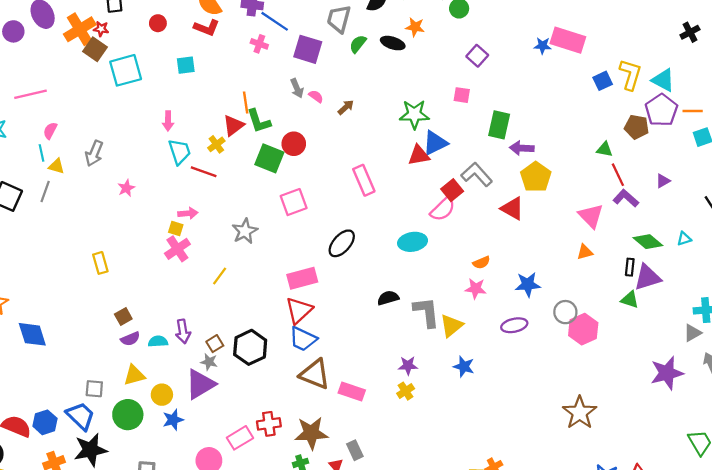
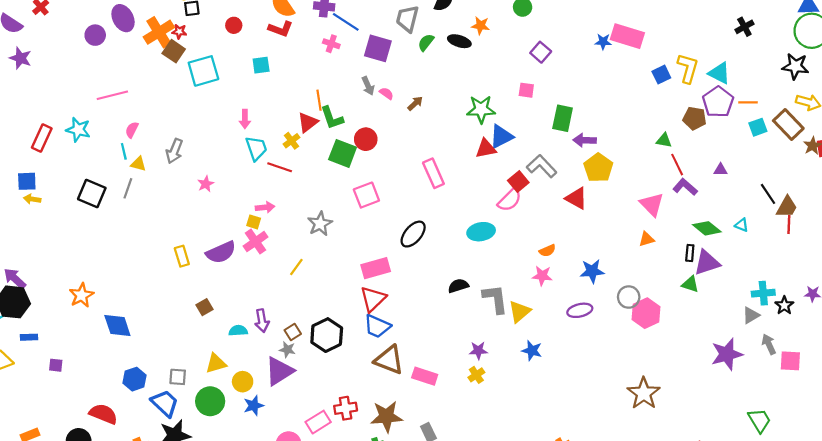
purple triangle: (663, 181) -> (720, 170), turned 32
cyan triangle: (684, 239) -> (742, 225), turned 40
purple semicircle: (130, 339) -> (221, 252), moved, size x1.6
blue hexagon: (45, 422) -> (135, 379), moved

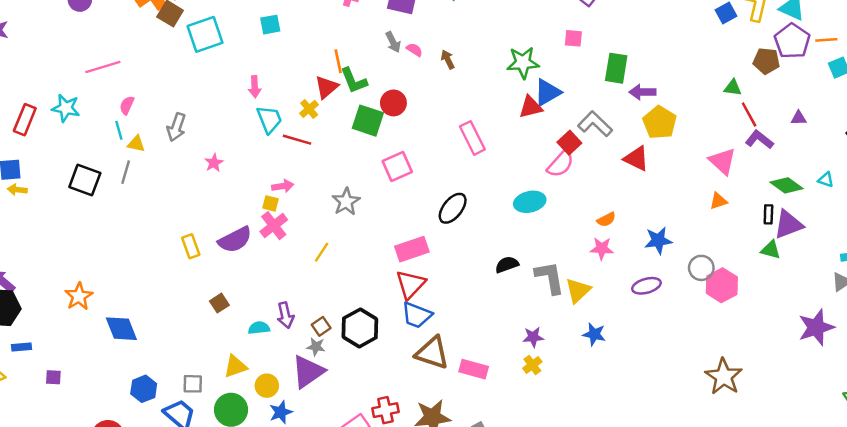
brown arrow: (415, 103) -> (448, 59), turned -70

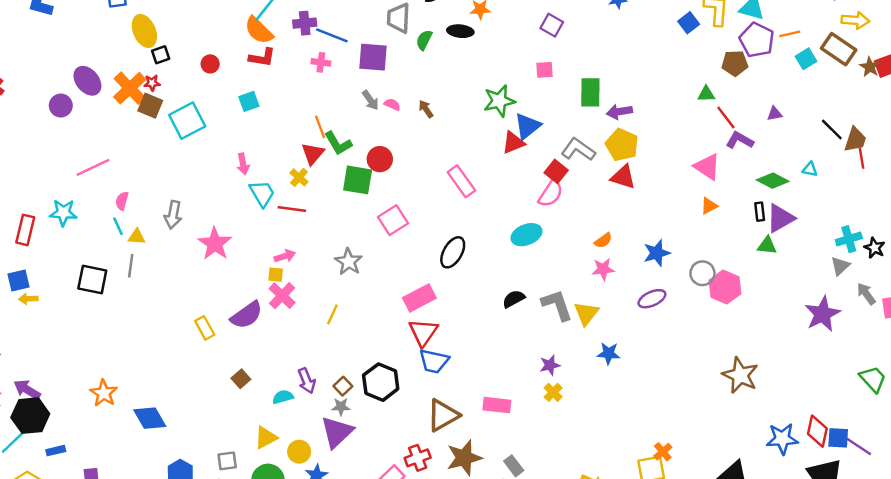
yellow pentagon: (660, 123) -> (622, 145), moved
pink star: (214, 163) -> (215, 244), size x1.8
brown triangle: (432, 353) -> (443, 415), moved, turned -39

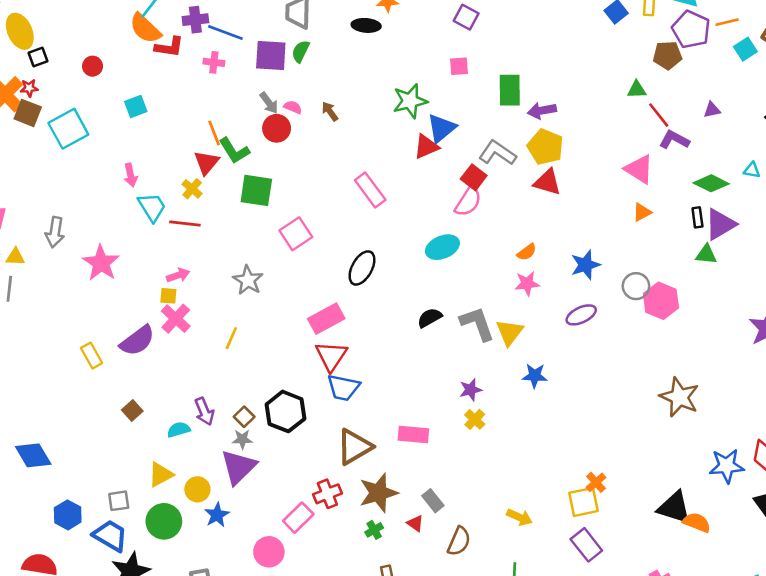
green semicircle: (424, 40) -> (301, 51), moved
red L-shape: (262, 57) -> (169, 47), moved
red circle: (380, 159) -> (277, 128), moved

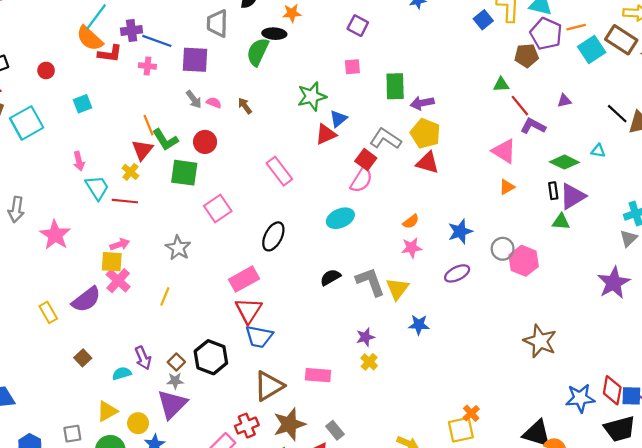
cyan square: (745, 49) -> (592, 50), size x1.4
green semicircle: (301, 51) -> (258, 52), moved, size x1.5
red circle: (277, 128) -> (205, 142), moved
blue triangle: (441, 128) -> (338, 119), size x0.7
yellow square: (168, 296) -> (112, 262), size x1.5

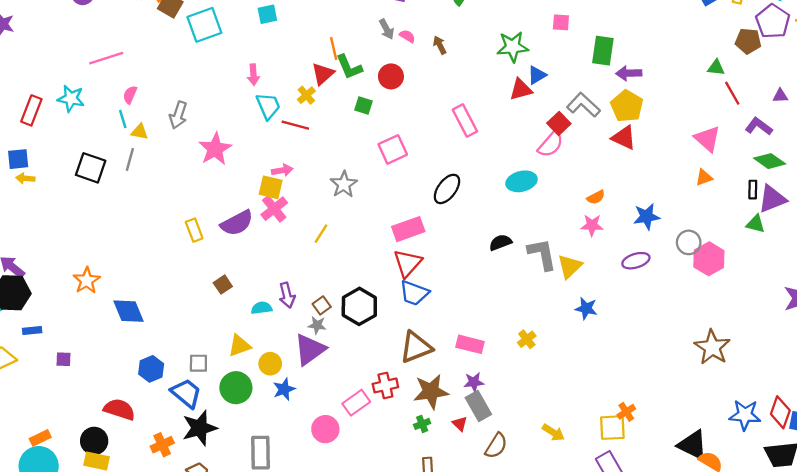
purple L-shape: (533, 126) -> (759, 126), moved
green square: (184, 173) -> (363, 105), size x0.6
purple star: (365, 337) -> (474, 382), moved
gray rectangle: (335, 430) -> (478, 406), size x1.4

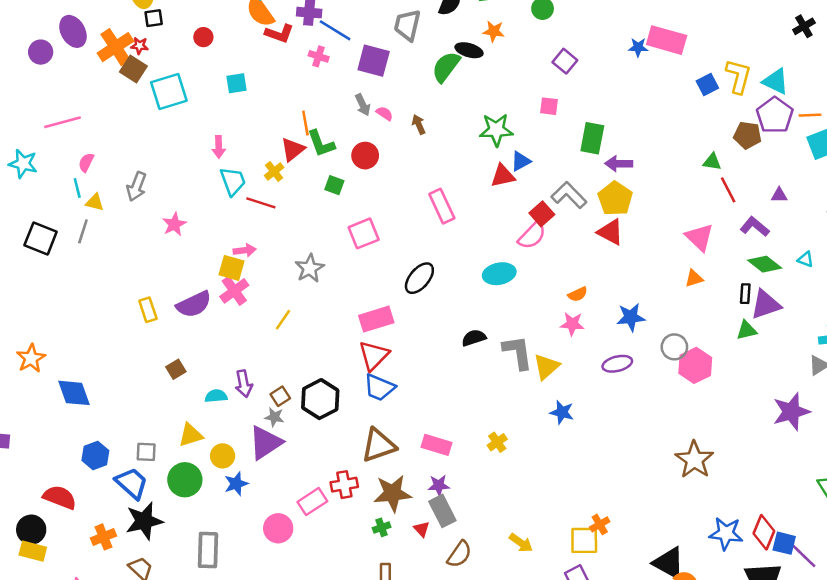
pink star: (215, 149) -> (174, 224), size x0.7
green triangle: (756, 224) -> (747, 330), turned -30

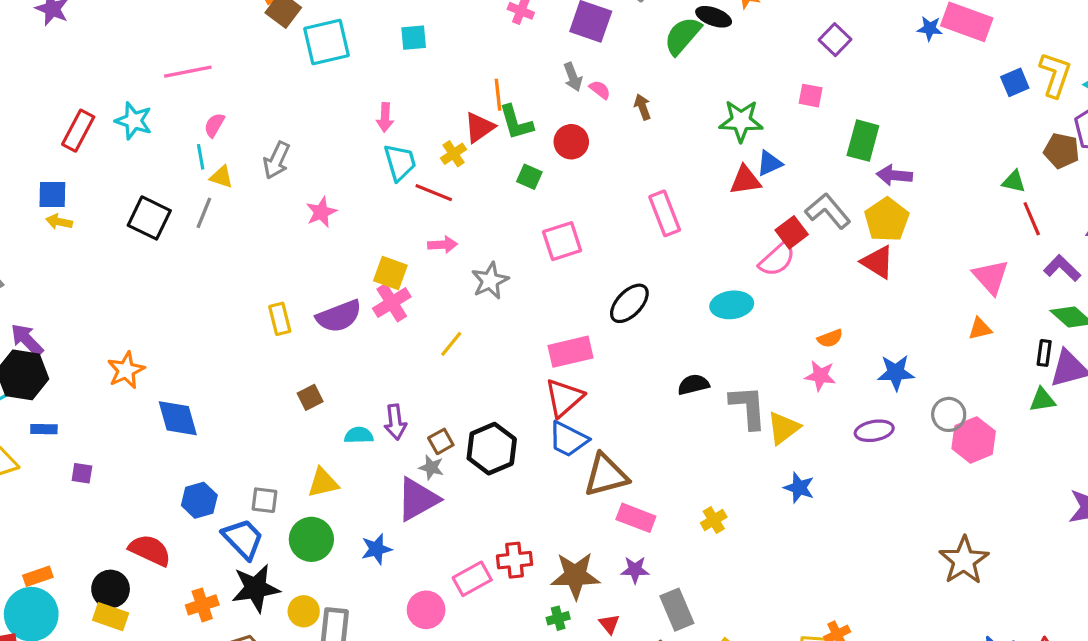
pink arrow: (245, 250) -> (443, 245), moved
brown triangle: (379, 445) -> (606, 475), moved
yellow circle: (223, 456) -> (304, 611), moved
gray rectangle: (442, 511) -> (677, 610), moved

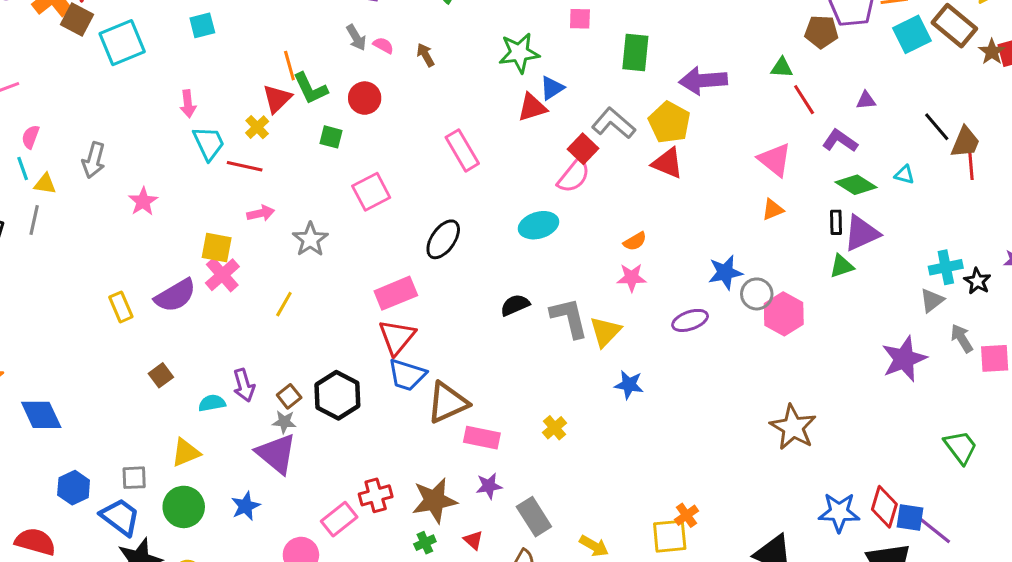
purple arrow: (894, 175) -> (703, 80), moved, size x1.4
blue star: (896, 373) -> (725, 272), moved
purple triangle: (418, 499) -> (276, 454), turned -42

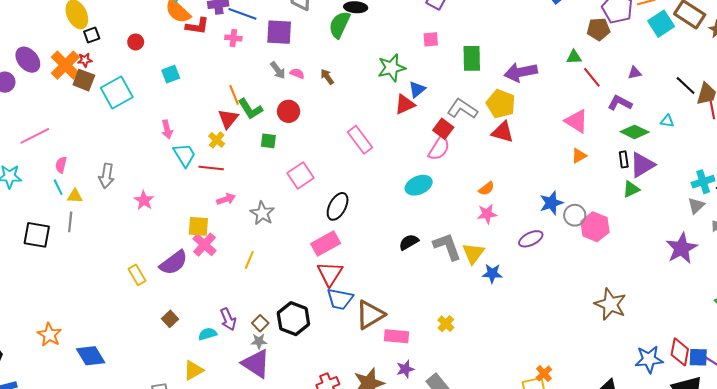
black ellipse: (443, 239) -> (338, 206), moved
blue star: (629, 385) -> (492, 273), moved

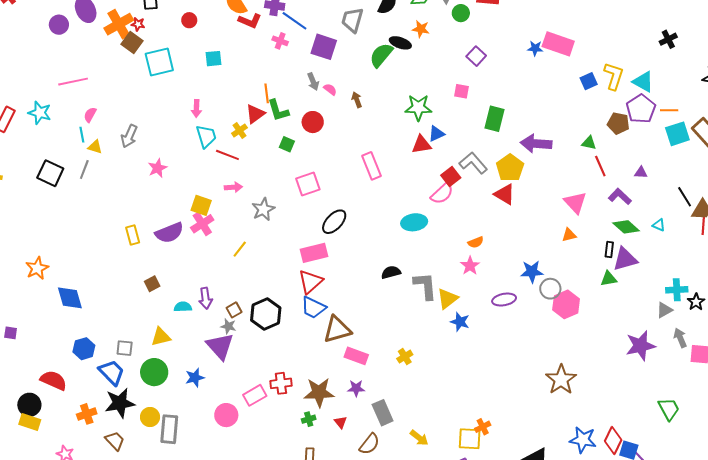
pink star: (487, 214) -> (470, 266), turned 30

